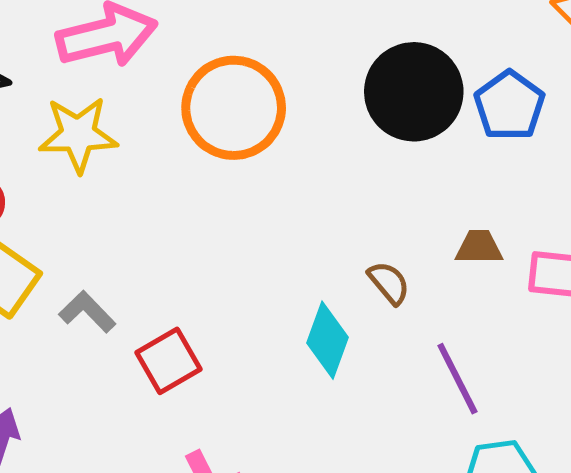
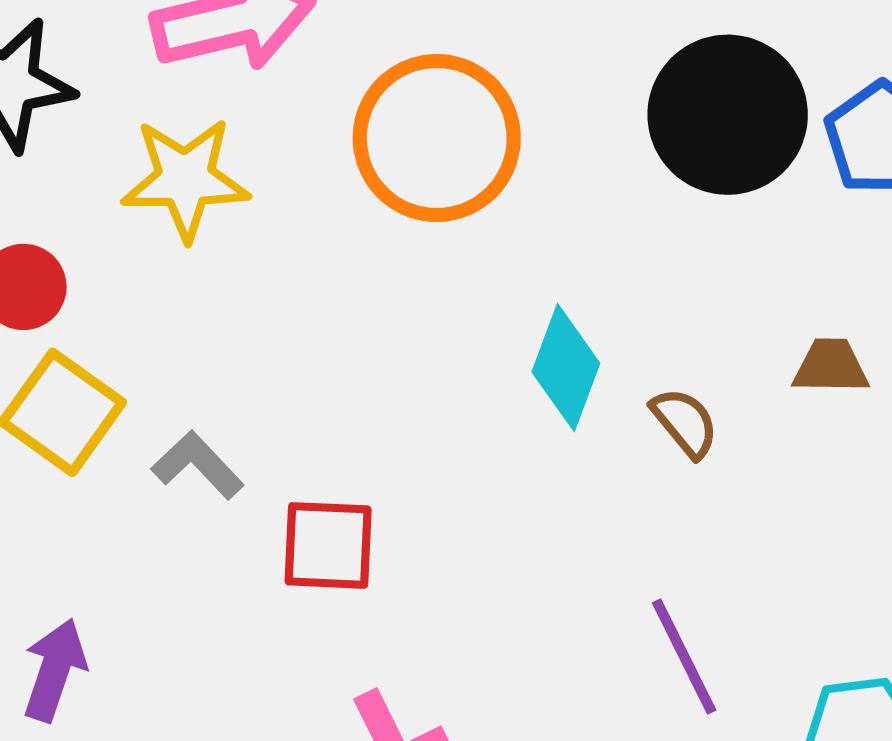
cyan diamond: (327, 340) -> (566, 368), moved
red square: (169, 361) -> (328, 545), turned 32
purple line: (457, 379) -> (684, 657), moved

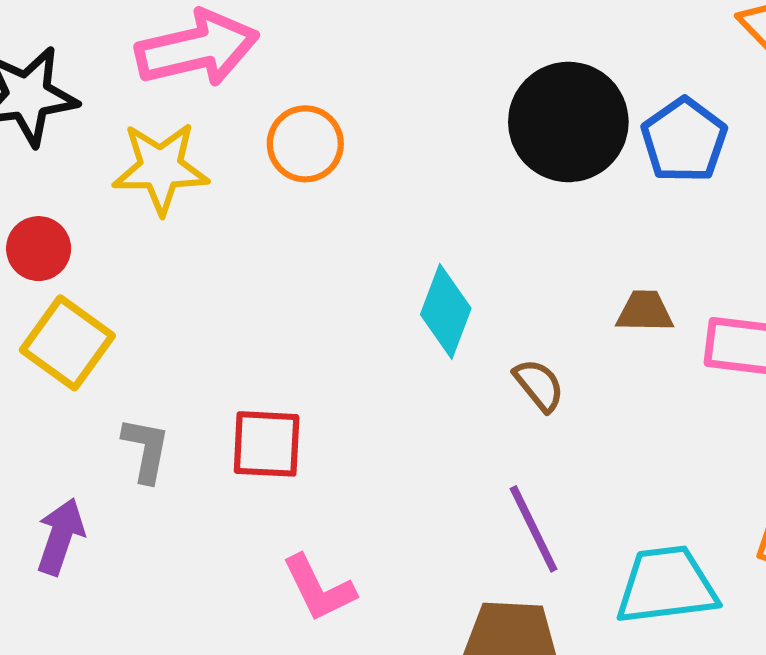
orange circle: (437, 138) -> (305, 144), moved, size x0.6
brown semicircle: (685, 423) -> (539, 385), moved
gray L-shape: (198, 465) -> (146, 450), moved, turned 54

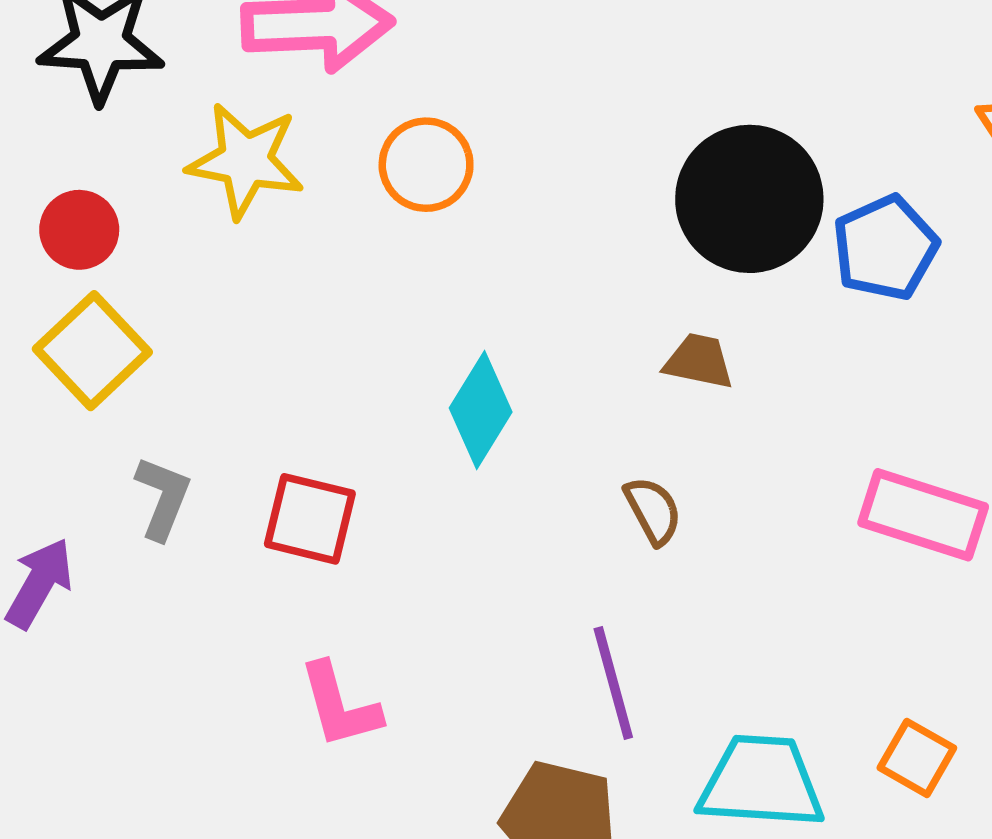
cyan diamond: (446, 311) -> (481, 410), moved
brown trapezoid: (645, 311) -> (699, 361), moved

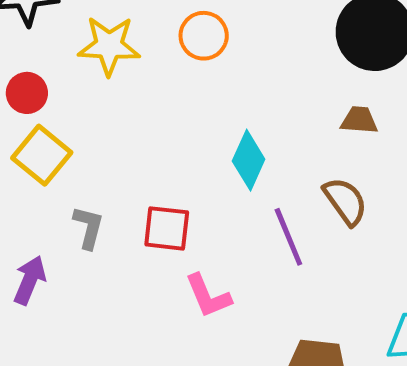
brown semicircle: (653, 511) -> (345, 201), size x1.4
purple line: (613, 683) -> (288, 237), moved
pink L-shape: (340, 705) -> (208, 296), moved

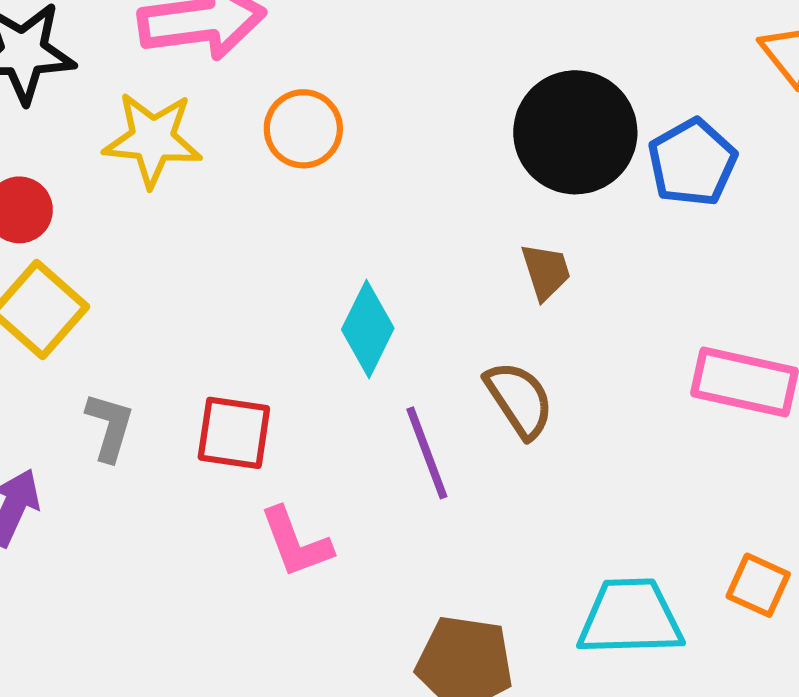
brown trapezoid: (359, 120) -> (546, 272), turned 66

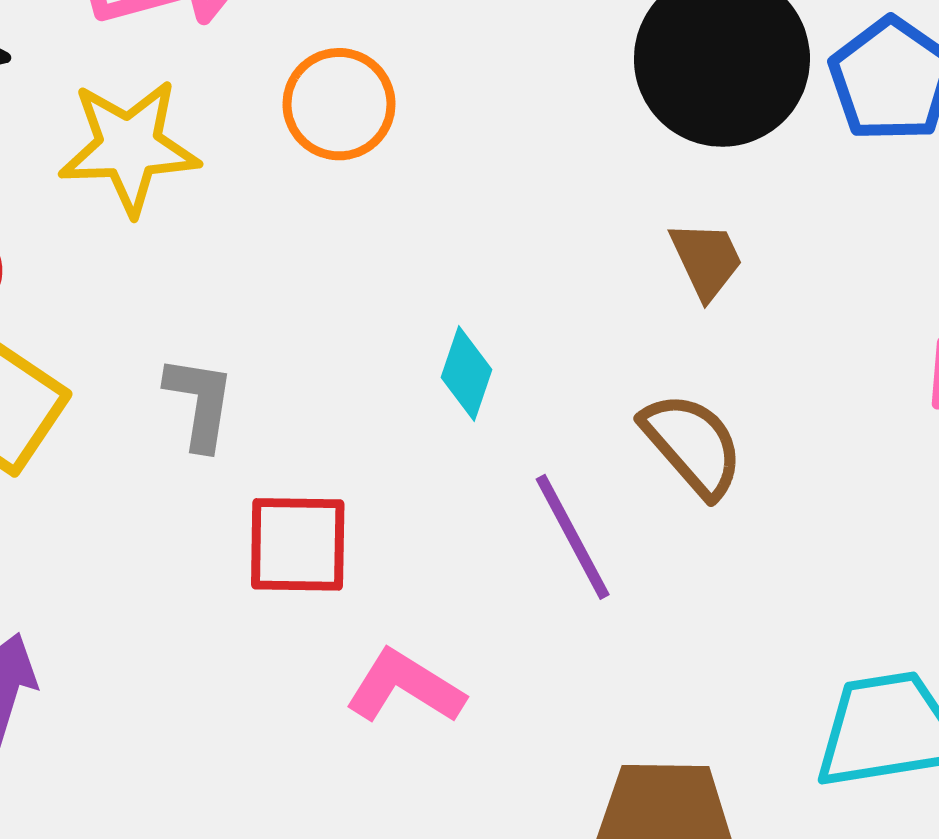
cyan diamond: (368, 329) -> (467, 374), size x0.7
gray L-shape: (110, 427) -> (200, 403), moved
pink L-shape: (296, 542) -> (405, 687), turned 150

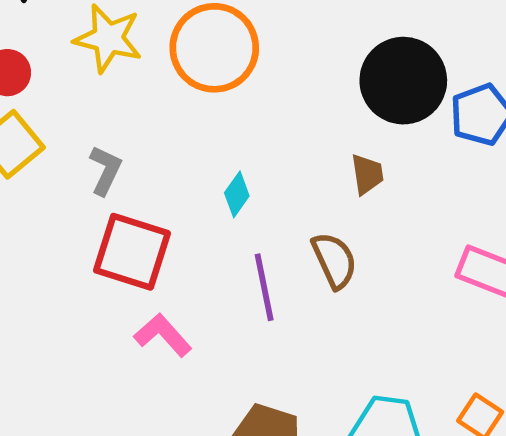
orange circle: (339, 104) -> (214, 48), size x1.6
red square: (298, 544) -> (132, 252), size x1.4

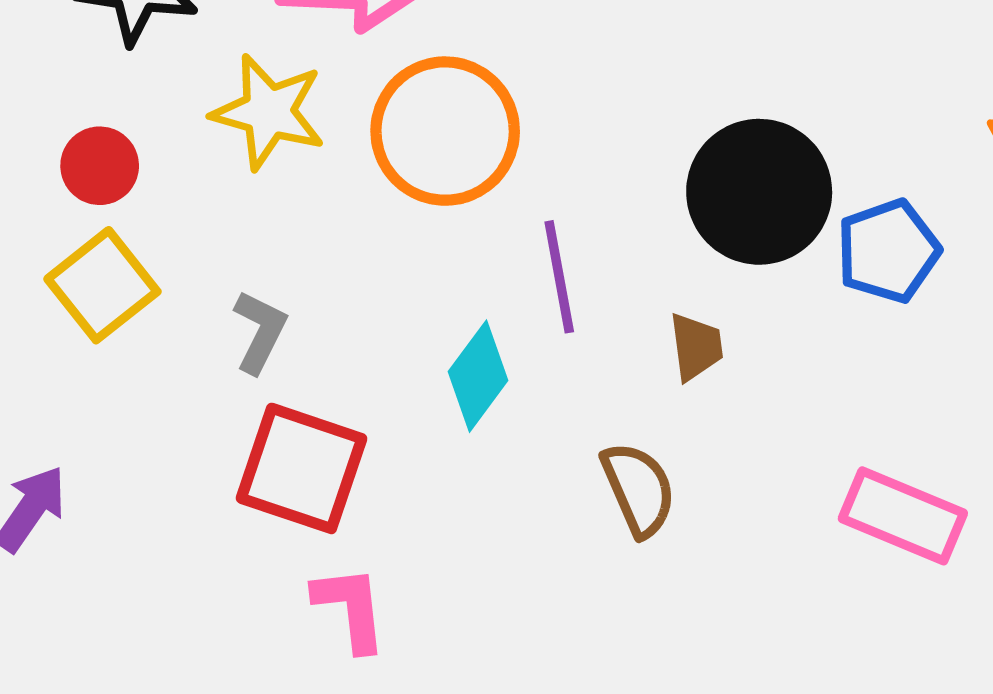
cyan diamond: (237, 194) -> (478, 376), size x1.4
purple line: (264, 287) -> (559, 277), moved
pink L-shape: (163, 335) -> (350, 608), turned 34

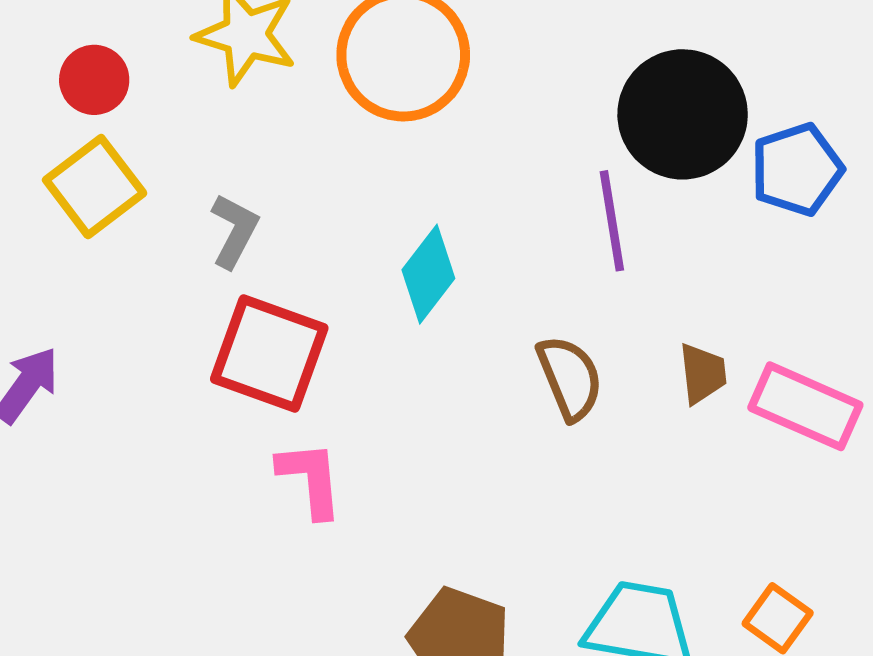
purple line: (559, 277) -> (612, 221), moved
brown trapezoid: (696, 347) -> (703, 373), moved

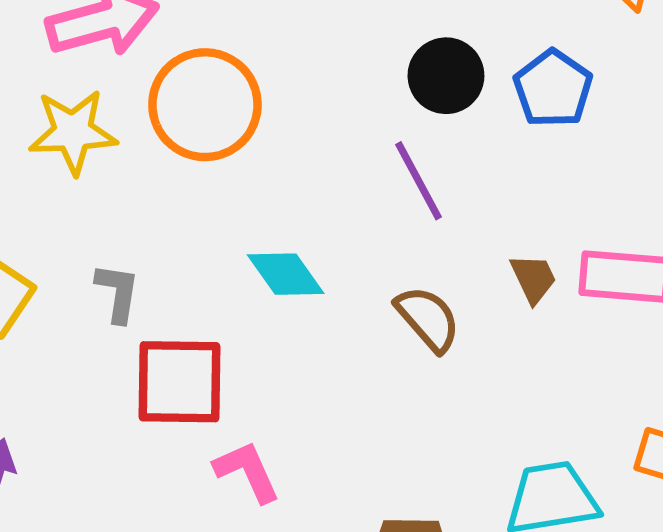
black circle: (683, 114) -> (446, 76), size x0.7
cyan diamond: (428, 274) -> (286, 274), turned -54

